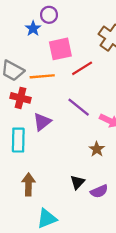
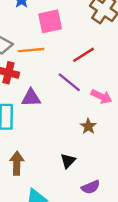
red line: (82, 68) -> (84, 55), moved
purple triangle: (42, 122) -> (31, 98), turned 36
purple semicircle: (99, 191) -> (91, 187), moved

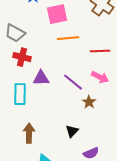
orange line: (31, 50) -> (68, 38), moved
red line: (84, 55) -> (100, 51), moved, turned 30
purple line: (69, 82) -> (73, 82), moved

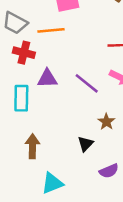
orange line: (68, 38) -> (51, 30), moved
brown star: (89, 102) -> (106, 122), moved

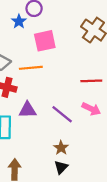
brown star: (106, 122) -> (61, 148), moved

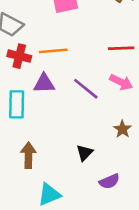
orange line: (31, 68) -> (53, 51), moved
brown star: (61, 148) -> (122, 129), moved

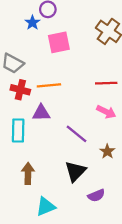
purple line: (86, 89) -> (76, 134), moved
black triangle: (85, 153) -> (75, 171), size x1.5

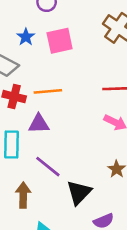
blue star: (32, 23) -> (26, 37), moved
purple line: (76, 134) -> (48, 167), moved

